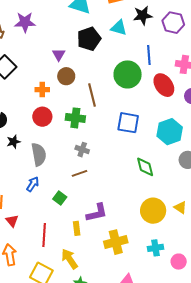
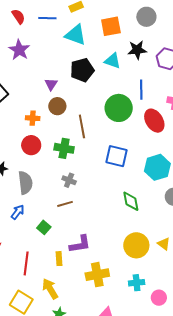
purple star: (25, 22) -> (19, 50), turned 30

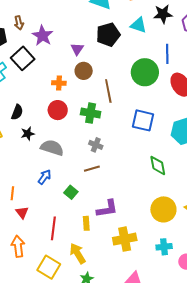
purple star: (19, 50) -> (42, 36), moved
gray semicircle: (25, 183) -> (52, 148), turned -65

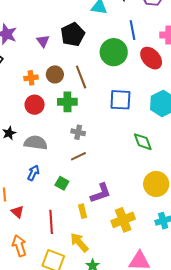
black pentagon: (108, 35) -> (73, 34), moved
brown circle: (84, 71) -> (55, 74), moved

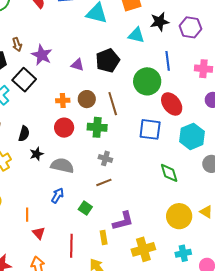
purple triangle: (43, 41) -> (78, 65), turned -40
red ellipse: (151, 58) -> (172, 104), moved

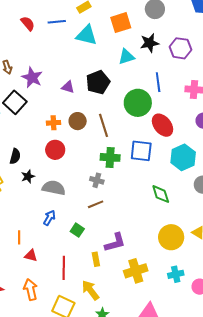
cyan triangle: (136, 35) -> (126, 57), turned -30
green cross: (97, 127) -> (110, 157), moved
red triangle: (39, 233) -> (31, 256), turned -32

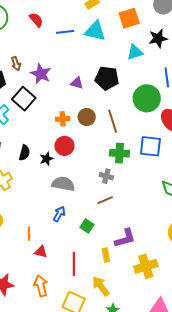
blue line: (57, 22) -> (65, 32), moved
black pentagon: (98, 82) -> (107, 78), turned 30
black star: (28, 176) -> (46, 159), moved

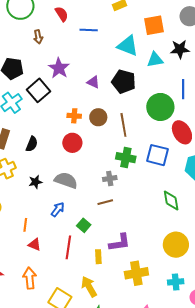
cyan triangle: (95, 31) -> (128, 46), moved
brown arrow: (16, 64) -> (38, 37), moved
black star: (46, 159) -> (35, 182), moved
gray cross: (106, 176) -> (110, 178), turned -32
red line: (74, 264) -> (68, 247), moved

